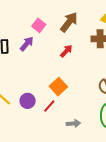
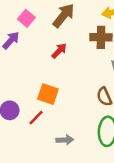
orange square: (58, 87) -> (48, 94), turned -30

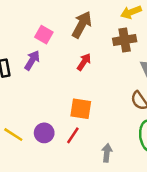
gray arrow: (65, 140) -> (107, 153), turned -70

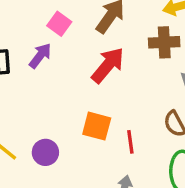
red arrow: (84, 62) -> (108, 65), size x1.6
red line: (73, 135) -> (130, 142), moved, turned -48

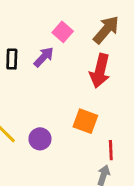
red arrow: (108, 65) -> (100, 71), turned 148
red line: (130, 142) -> (111, 150), moved

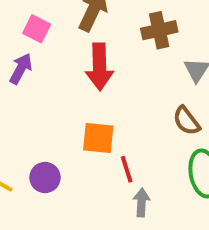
red line: (111, 150) -> (127, 169), moved

